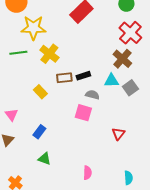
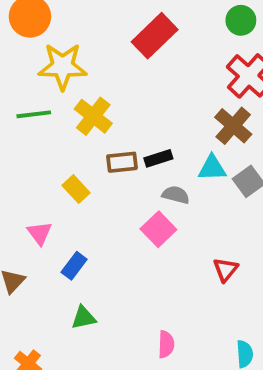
pink square: (83, 113) -> (158, 229), turned 30
pink triangle: (11, 115) -> (40, 233), moved
green triangle: (44, 159) -> (84, 318), turned -32

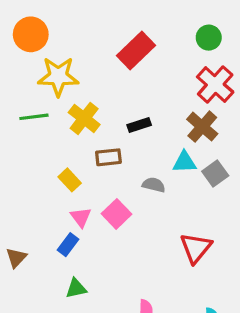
black rectangle: (158, 158) -> (139, 125), moved
pink square: (158, 229) -> (116, 214), moved
pink triangle: (40, 233) -> (81, 217), moved
red triangle: (226, 270) -> (196, 248), size x1.5

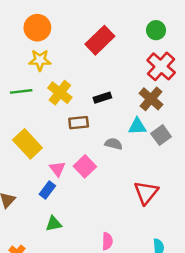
orange circle: (31, 34) -> (37, 28), moved
yellow star: (58, 76) -> (40, 60), size x0.7
yellow rectangle: (70, 180) -> (27, 144), moved, size x1.6

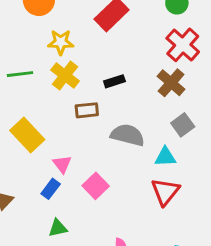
yellow star: (40, 60) -> (61, 42), moved
cyan triangle: (137, 126) -> (165, 157), moved
gray semicircle: (114, 144) -> (128, 135), size x1.6
pink square: (85, 166) -> (96, 186), moved

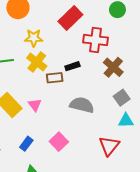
red cross: (183, 45) -> (95, 40), moved, turned -35
brown rectangle: (87, 110) -> (55, 78), moved
cyan triangle: (165, 157) -> (126, 121), moved
pink triangle: (62, 164) -> (35, 105), moved

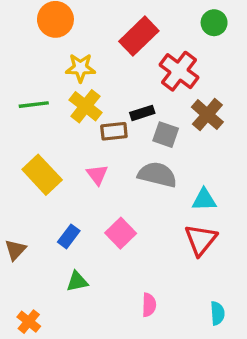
red cross: (95, 40) -> (179, 71), turned 30
gray square: (122, 98) -> (166, 135), moved, turned -35
pink triangle: (35, 105) -> (97, 175), moved
cyan triangle: (126, 121) -> (204, 200), moved

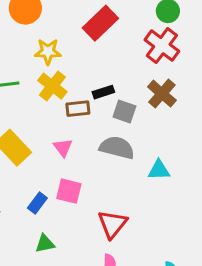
red cross: (179, 71) -> (162, 46), moved
pink square: (121, 233) -> (69, 191), moved, turned -32
red triangle: (201, 240) -> (112, 224), moved

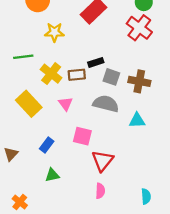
yellow cross: (52, 86) -> (51, 74), moved
brown cross: (162, 94) -> (139, 81), moved, turned -30
pink square: (69, 191) -> (82, 136), moved

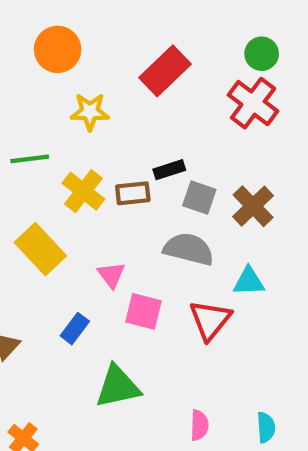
brown cross: (139, 81) -> (253, 206), turned 35
pink triangle: (66, 104) -> (111, 275), moved
red triangle: (102, 161) -> (210, 320), moved
green triangle: (52, 175) -> (118, 387), moved, size x1.6
pink semicircle: (100, 191) -> (199, 425), moved

